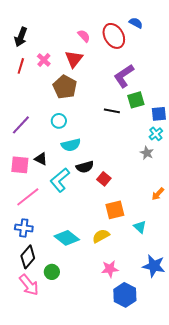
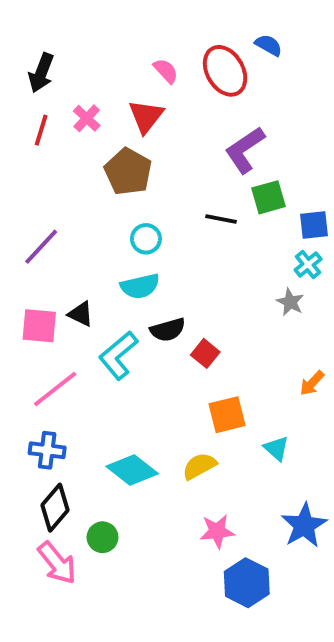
cyan circle: (59, 121) -> (146, 239), moved
blue star: (154, 266) -> (304, 525), turned 30

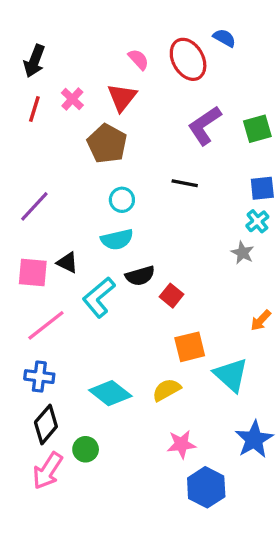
green square: (269, 197) -> (257, 129), moved
cyan triangle: (276, 448) -> (231, 375), size x1.6
pink arrow: (57, 563) -> (48, 471), turned 72

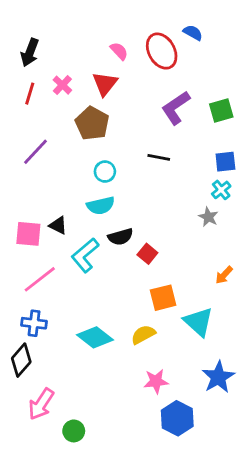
purple line: (34, 206) -> (35, 152), moved
black diamond: (46, 424) -> (21, 360), moved
green circle: (86, 449) -> (74, 431), moved

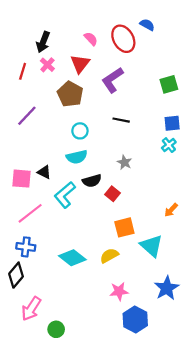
black arrow: (30, 52) -> (43, 42), moved
purple L-shape: (176, 108) -> (112, 80), moved
gray star: (208, 217) -> (124, 162), moved

